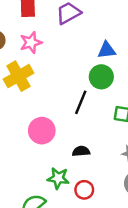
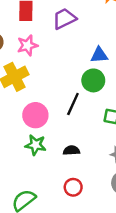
pink circle: (42, 131) -> (35, 115), moved
green star: (58, 178) -> (36, 145), moved

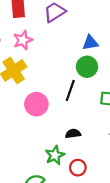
green star: (36, 145) -> (55, 155), moved, turned -30

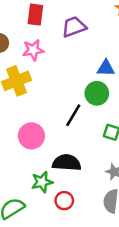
pink circle: (36, 104) -> (31, 136), moved
black semicircle: (73, 134) -> (67, 163), size x1.6

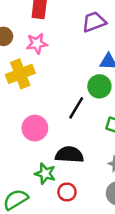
purple trapezoid: (74, 27) -> (94, 22), moved
green star: (42, 182) -> (45, 174), turned 30

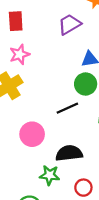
black line: (76, 108) -> (67, 108), turned 45
red circle: (67, 192) -> (83, 188), moved

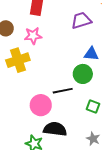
pink circle: (32, 134) -> (41, 105), moved

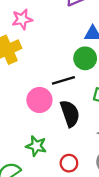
black semicircle: (55, 129) -> (70, 114), moved, turned 70

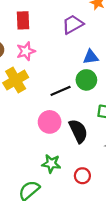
black line: (63, 80) -> (61, 91), moved

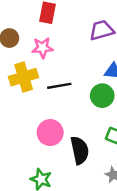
black line: (61, 91) -> (59, 86), moved

